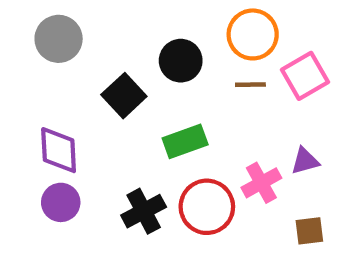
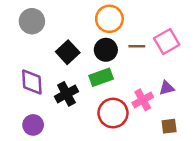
orange circle: (253, 34) -> (109, 19), moved
black circle: (181, 61) -> (106, 50), moved
purple circle: (61, 202) -> (33, 125), moved
black cross: (144, 211) -> (66, 94), moved

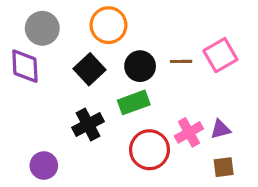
orange circle: (109, 19) -> (108, 25), moved
purple diamond: (32, 82) -> (25, 66), moved
purple triangle: (167, 88) -> (220, 129), moved

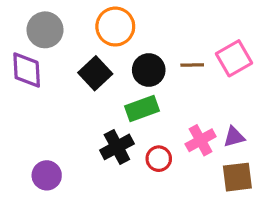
black cross: (88, 125) -> (117, 147), moved
red circle: (150, 150) -> (159, 159), size x0.6
brown square: (224, 167) -> (237, 177), size x1.4

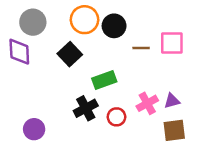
pink square: (234, 58) -> (172, 43), turned 30
black circle: (149, 70) -> (114, 26), moved

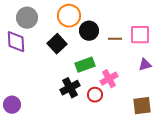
black circle: (114, 26) -> (89, 31), moved
purple triangle: (172, 101) -> (145, 65), moved
pink cross: (147, 103) -> (109, 79), moved
purple circle: (34, 129) -> (12, 105), moved

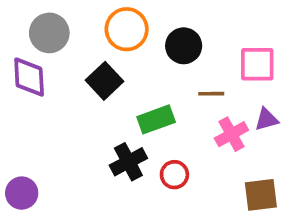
black circle: (89, 31) -> (184, 46), moved
brown line: (115, 39) -> (211, 94), moved
pink cross: (109, 79) -> (231, 134), moved

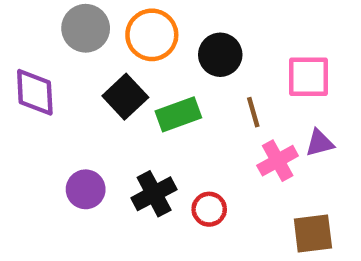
gray circle: (49, 33) -> (86, 28), moved
brown line: (211, 94) -> (253, 112), turned 75
green rectangle: (156, 119) -> (178, 114), moved
purple circle: (22, 193) -> (86, 189), moved

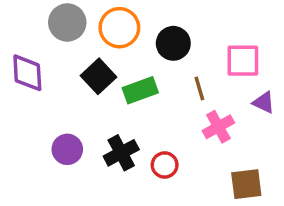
purple triangle: (320, 143) -> (264, 102), moved, turned 40

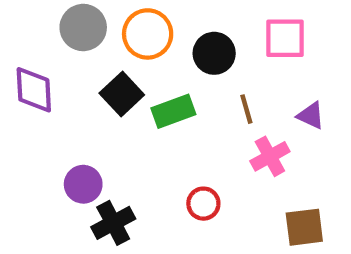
pink square: (243, 61) -> (285, 38), moved
purple triangle: (264, 102) -> (311, 116), moved
black cross: (121, 153) -> (113, 223), moved

